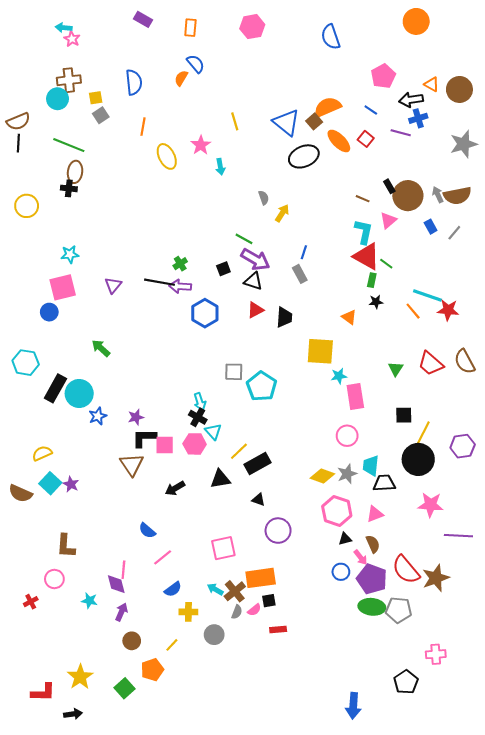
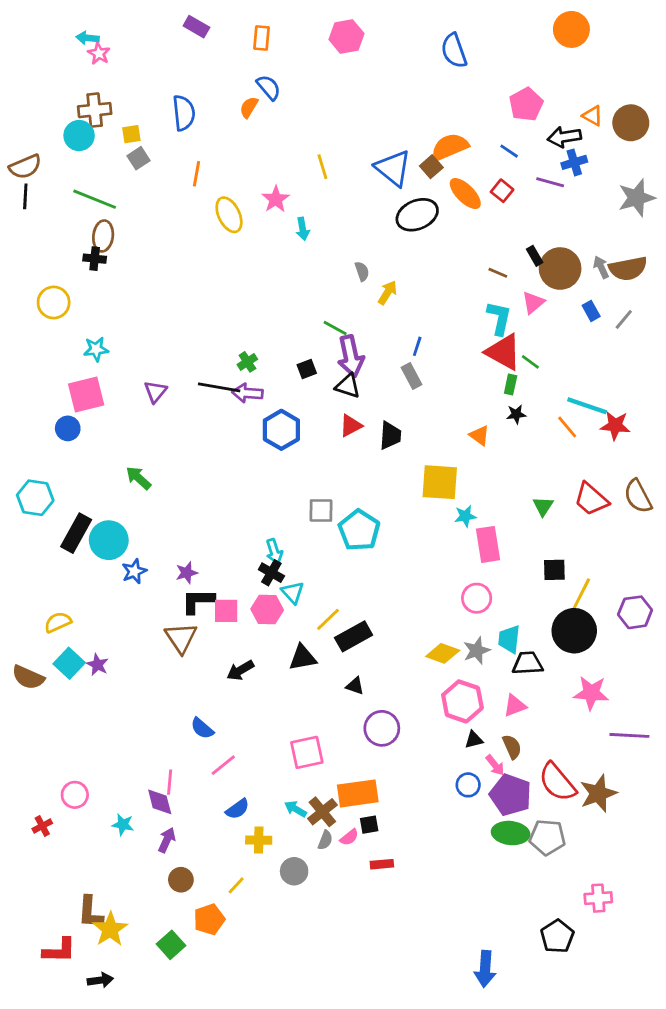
yellow circle: (27, 206) -> (54, 302), moved
purple arrow: (255, 260) -> (351, 356), turned 48
brown L-shape: (66, 546) -> (90, 912), moved

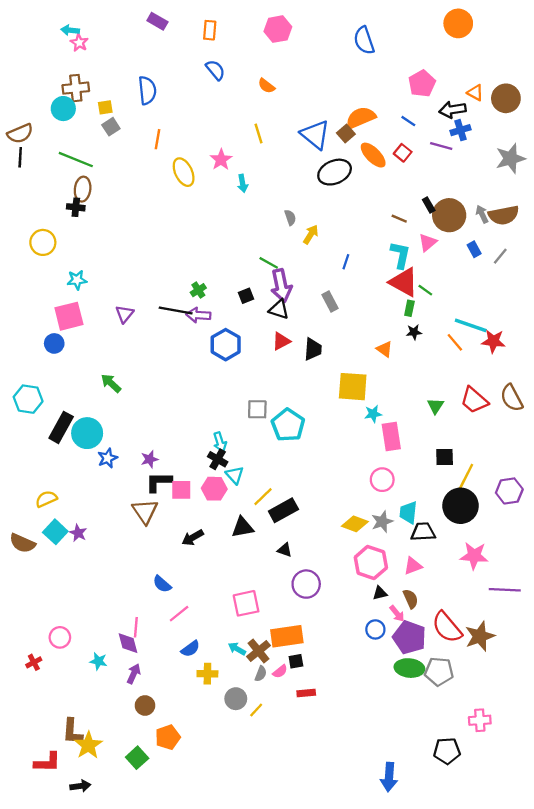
orange semicircle: (249, 107) -> (266, 86), moved, turned -84
blue line: (417, 346) -> (346, 262), moved
yellow line: (236, 885) -> (256, 710), moved
black pentagon: (557, 936) -> (447, 751), turned 30

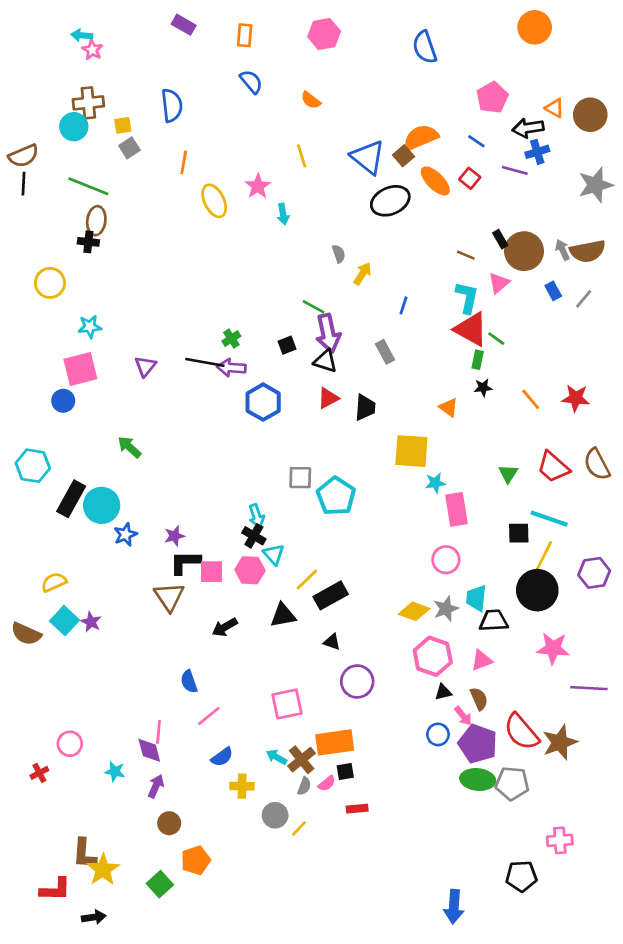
cyan line: (471, 325) -> (549, 519), moved
blue semicircle: (162, 584) -> (189, 682), turned 30

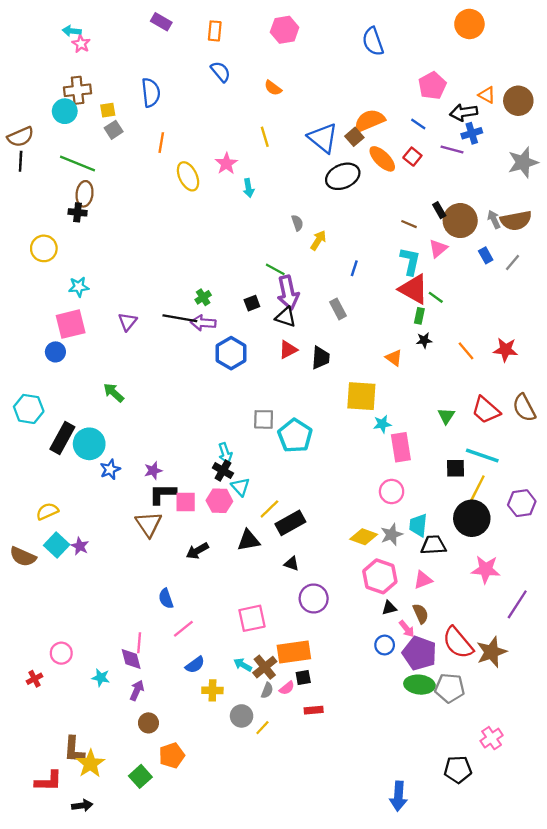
purple line: (589, 688) -> (517, 604), turned -60
pink cross: (560, 840) -> (492, 738), turned -30

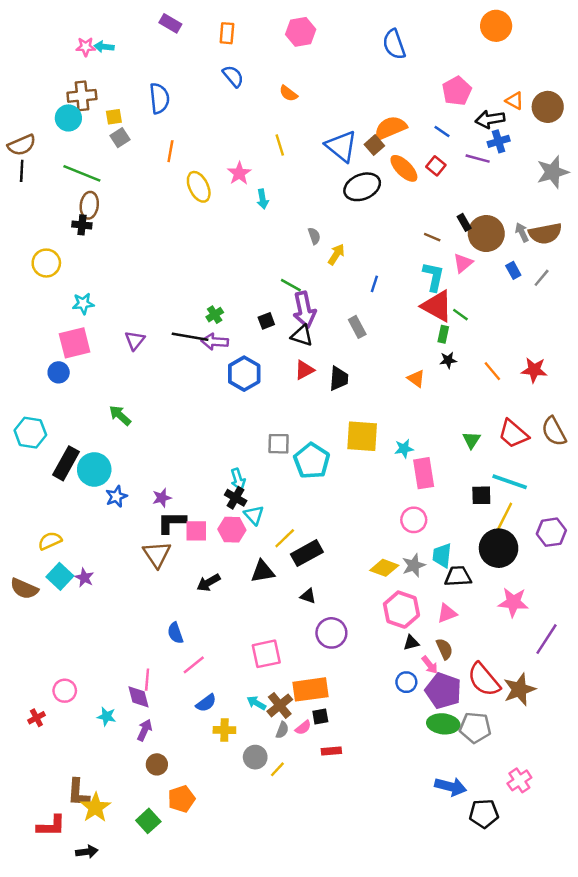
cyan arrow: (72, 31) -> (104, 47), moved
pink star: (81, 44) -> (86, 47), turned -30
yellow square: (361, 396) -> (362, 436), moved
blue arrow: (399, 796) -> (451, 787), moved, turned -80

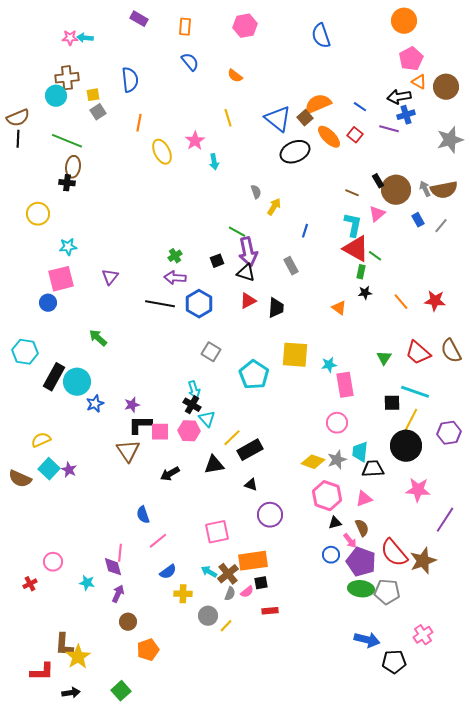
pink pentagon: (457, 91) -> (411, 59), moved
black line: (190, 337) -> (160, 304), moved
gray square: (279, 444) -> (211, 352), moved, turned 30
green square: (148, 821) -> (121, 691), moved

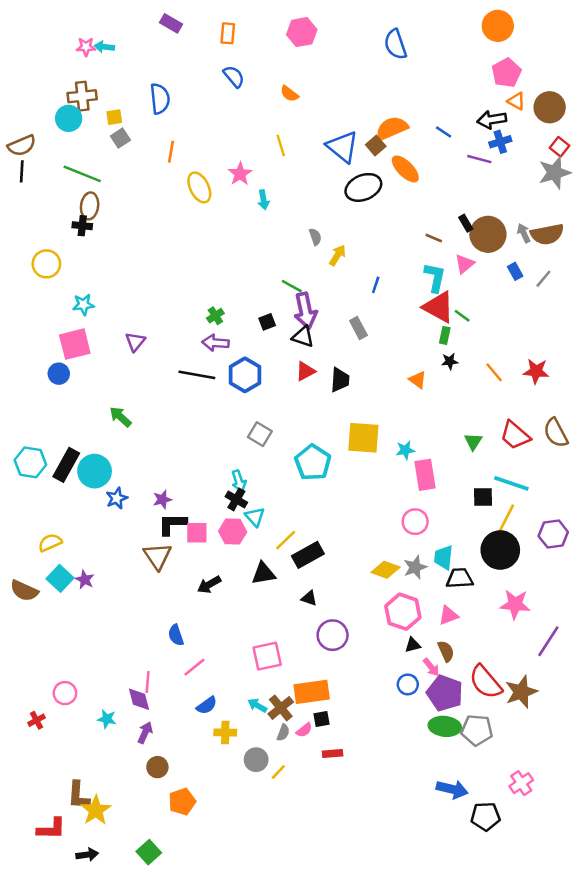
red square: (355, 135) -> (559, 147), moved
cyan hexagon: (25, 352) -> (30, 462), moved

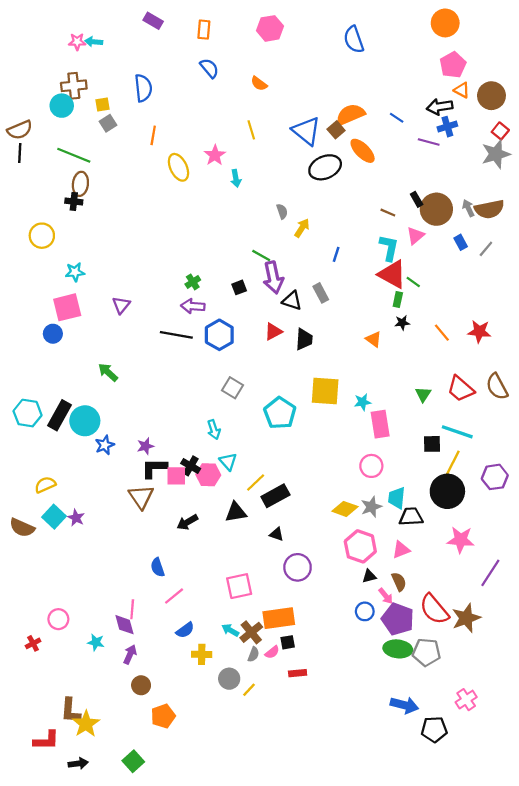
black triangle: (303, 337) -> (292, 301), moved
black cross: (236, 499) -> (191, 466), moved

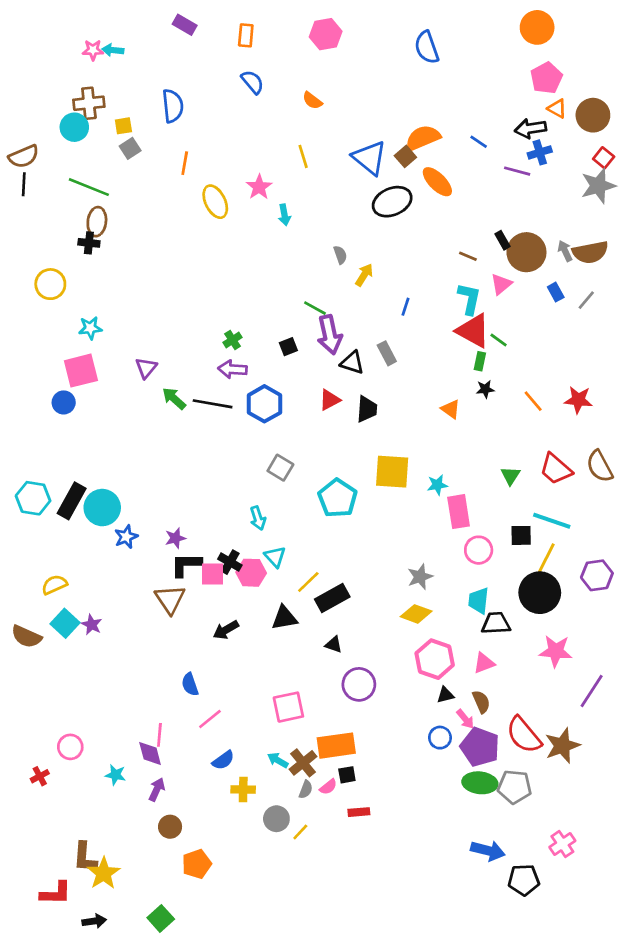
green arrow: (108, 372) -> (174, 398), moved
pink circle: (371, 466) -> (479, 550), moved
gray star: (371, 507) -> (420, 577), moved

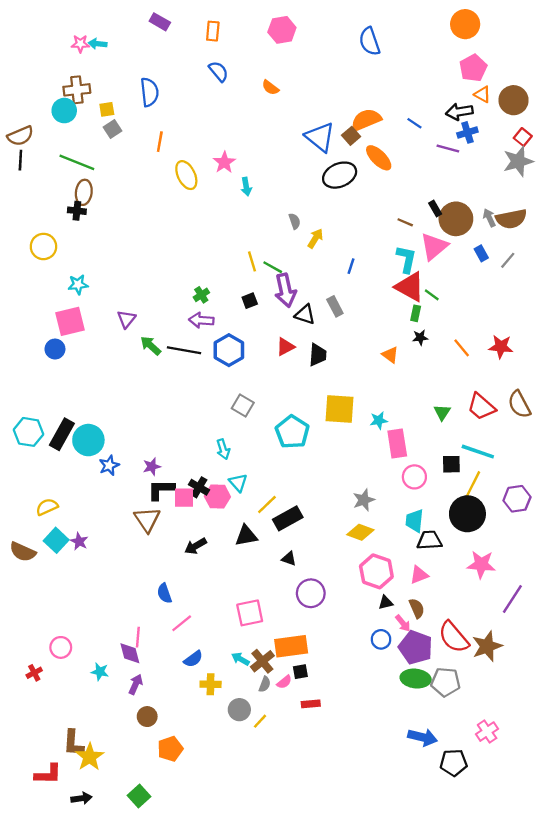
yellow line: (303, 156) -> (252, 261), moved
pink triangle: (501, 284) -> (434, 246), size x1.5

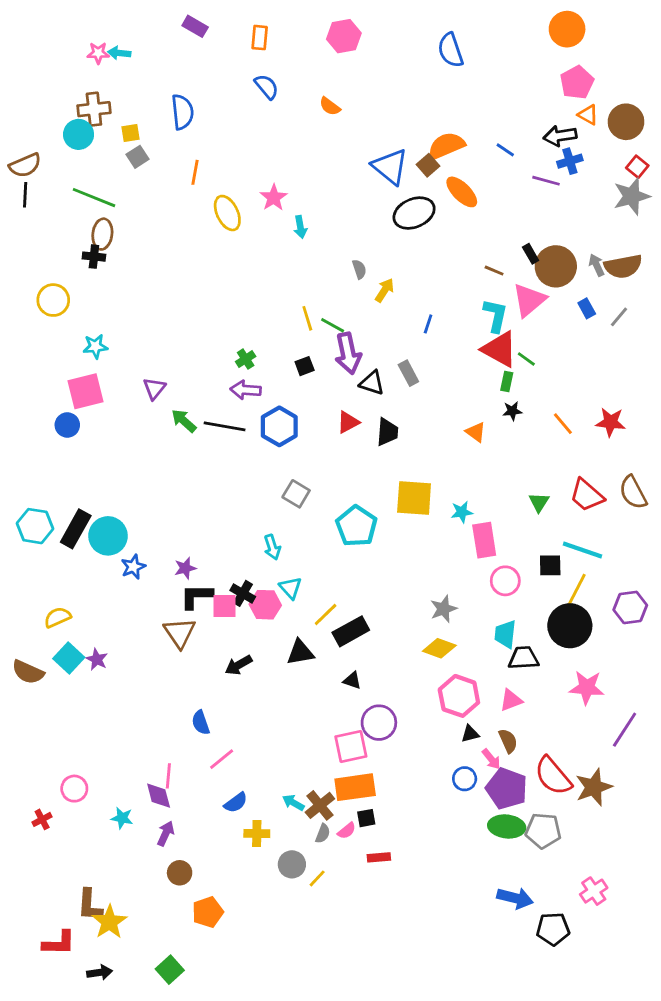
pink square: (250, 613) -> (351, 746), moved

